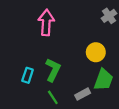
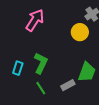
pink arrow: (46, 23) -> (35, 20), turned 30
yellow circle: (96, 52) -> (80, 32), moved

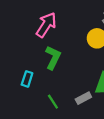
green L-shape: (41, 63) -> (53, 58), moved

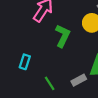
green L-shape: (53, 58) -> (63, 36), moved

